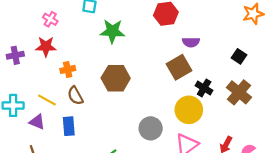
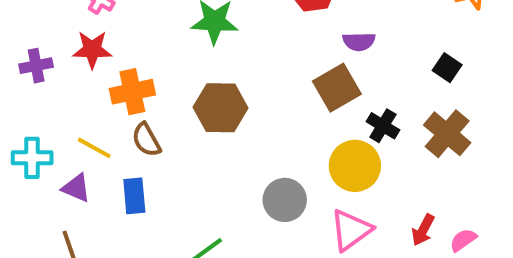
orange cross: (68, 69) -> (132, 92), size x1.5

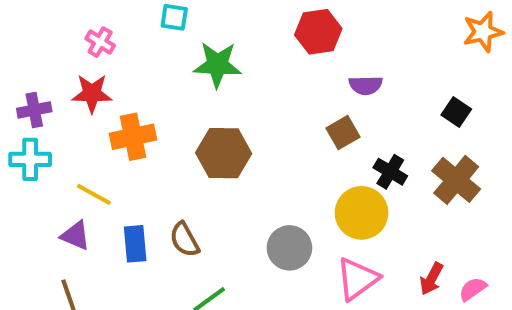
brown square: (337, 88) -> (343, 133), size x0.7
brown semicircle: (146, 140) -> (184, 240), moved
cyan cross: (32, 158) -> (30, 159), moved

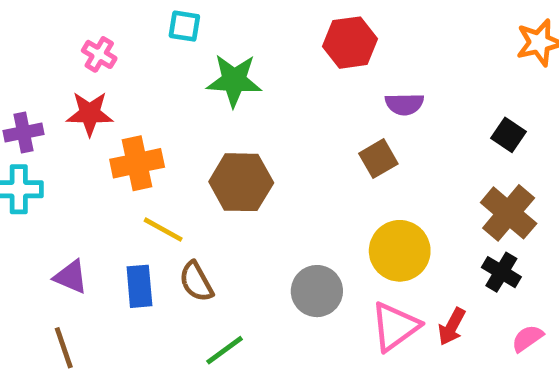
black cross: (390, 172) -> (501, 272), moved
yellow line: (94, 194) -> (163, 230), moved
red arrow: (431, 279) -> (452, 327), moved

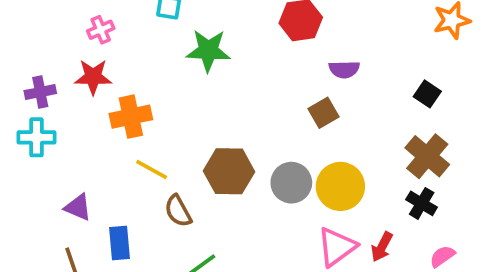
pink cross: (99, 54) -> (101, 30), turned 36
brown hexagon: (241, 182) -> (229, 171), moved
blue rectangle: (139, 286) -> (120, 243), moved
gray circle: (317, 291) -> (291, 183), moved

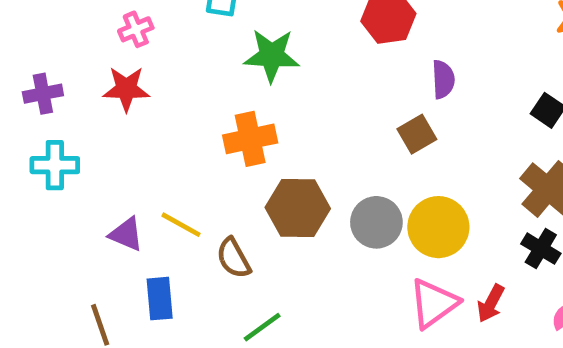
purple semicircle: (344, 69) -> (443, 79), turned -92
purple cross: (40, 92) -> (43, 94), moved
orange cross: (131, 117) -> (250, 139), moved
yellow line: (152, 169) -> (181, 225), moved
purple triangle: (78, 207) -> (126, 234), moved

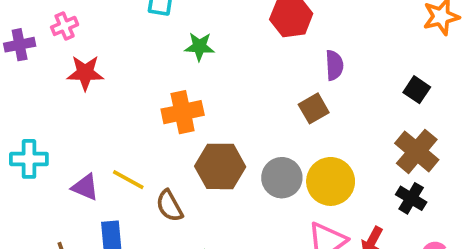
pink cross: (136, 29) -> (65, 26), moved
green star: (272, 56) -> (199, 47), size x0.7
purple cross: (43, 94) -> (20, 45), moved
cyan cross: (55, 165) -> (29, 159), moved

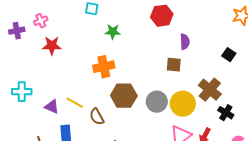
brown square: (314, 108) -> (174, 65), turned 35
brown cross: (417, 151) -> (210, 90), moved

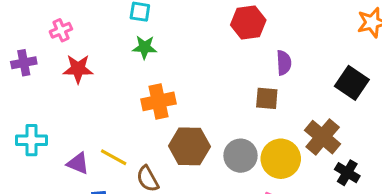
purple cross: (17, 31) -> (24, 63), moved
green star: (113, 32) -> (145, 47), moved
black square: (229, 55) -> (352, 83), size x1.5

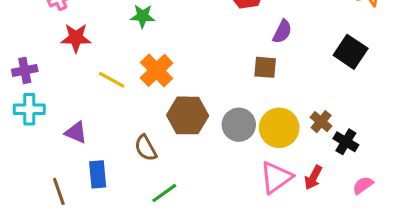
purple cross: (24, 63) -> (25, 70), moved
purple semicircle: (284, 63) -> (282, 32), turned 30
orange cross: (158, 101) -> (157, 70), turned -32
brown cross: (323, 137) -> (321, 122), moved, size x0.6
yellow line: (114, 157) -> (112, 80), moved

